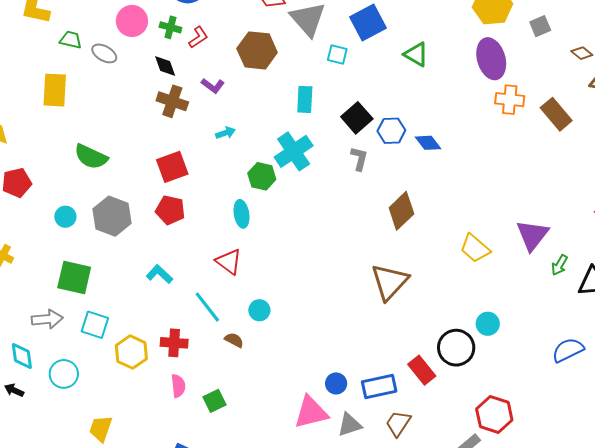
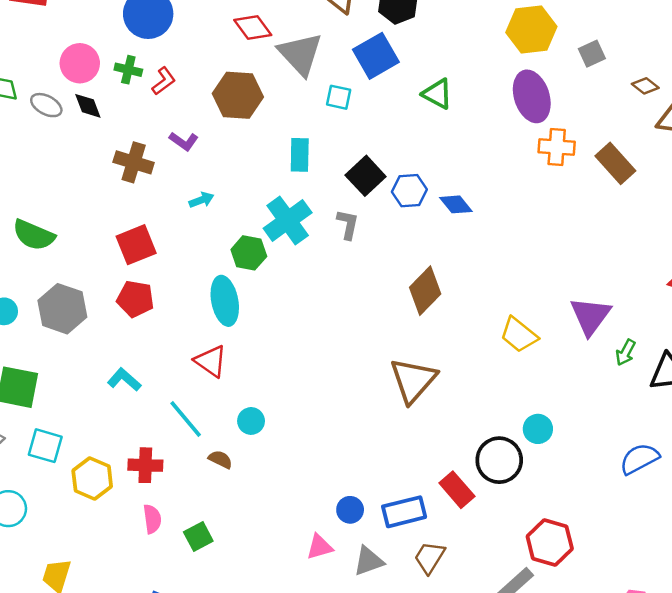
black diamond: (165, 66) -> (88, 106), moved
gray L-shape: (359, 159) -> (348, 224), moved
cyan ellipse: (242, 214) -> (225, 301), size x1.4
pink triangle: (311, 412) -> (320, 547), size x0.6

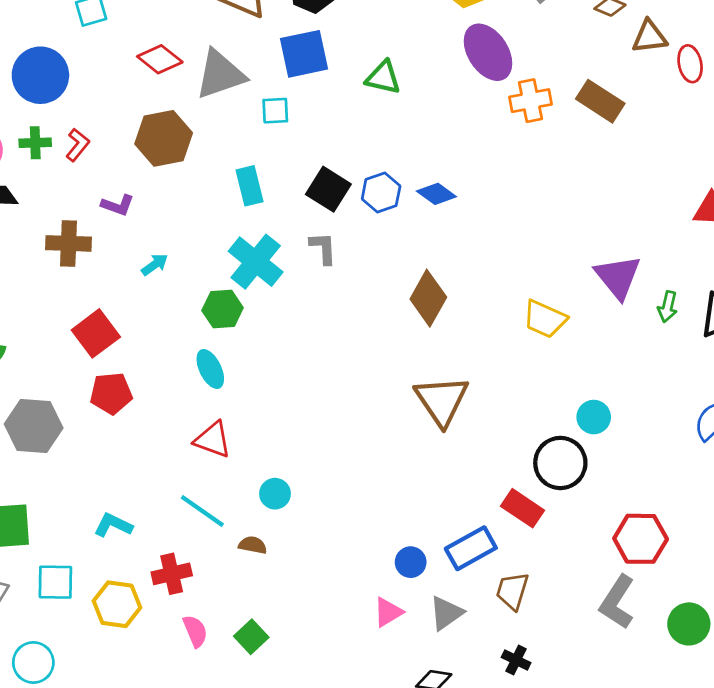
gray triangle: (300, 54) -> (220, 74), turned -51
blue square: (376, 56) -> (304, 54), turned 33
cyan ellipse: (225, 301) -> (210, 369), size x0.7
cyan L-shape: (124, 380) -> (113, 525), moved

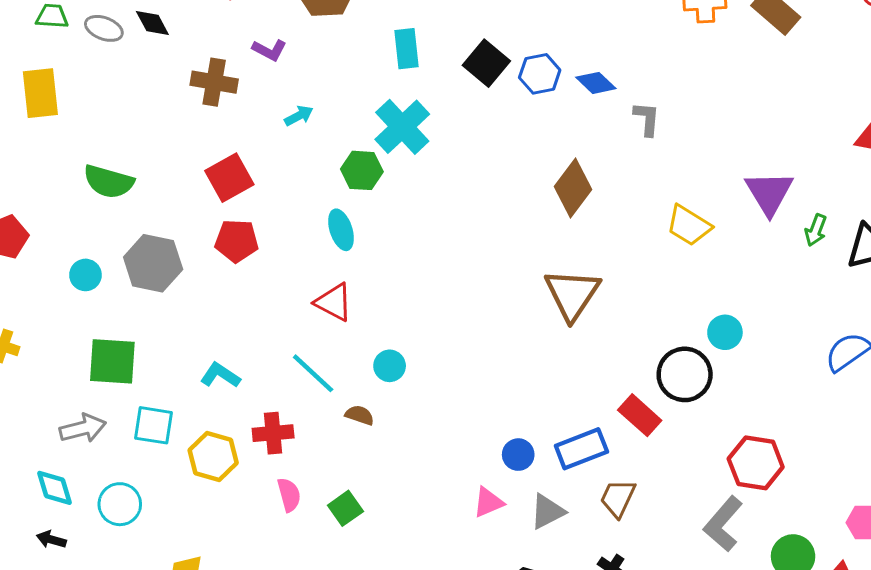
gray L-shape: (323, 248) -> (647, 119), moved

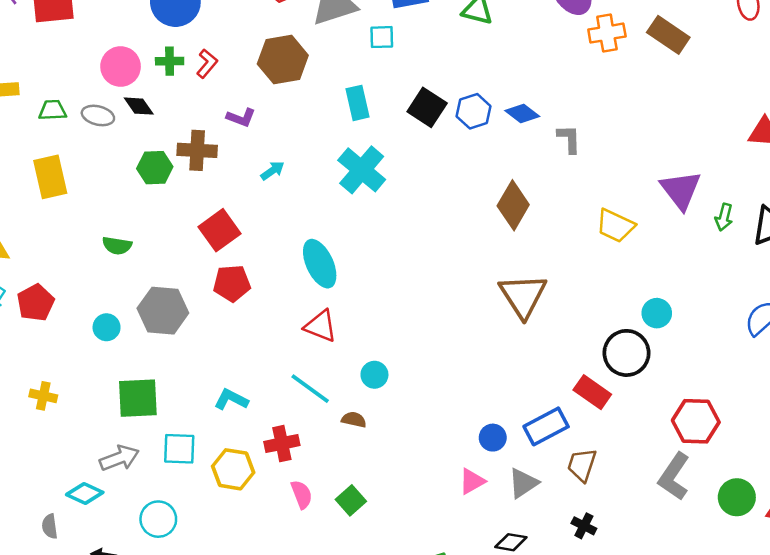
green hexagon: (362, 170) -> (155, 168), moved
green semicircle: (109, 182) -> (117, 246), size x0.7
cyan ellipse: (341, 230) -> (320, 264), size x1.4
cyan diamond: (55, 488) -> (85, 493), moved, turned -42

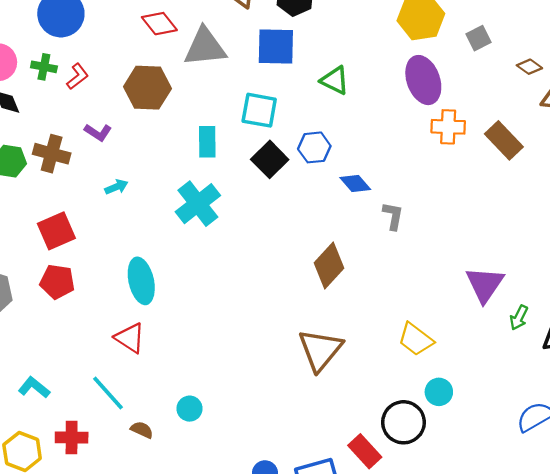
cyan square: (382, 37) -> (259, 110), moved, size x1.5
blue hexagon: (474, 111) -> (314, 147), moved
yellow trapezoid: (615, 226) -> (416, 339), moved
cyan circle: (374, 375) -> (190, 409), moved

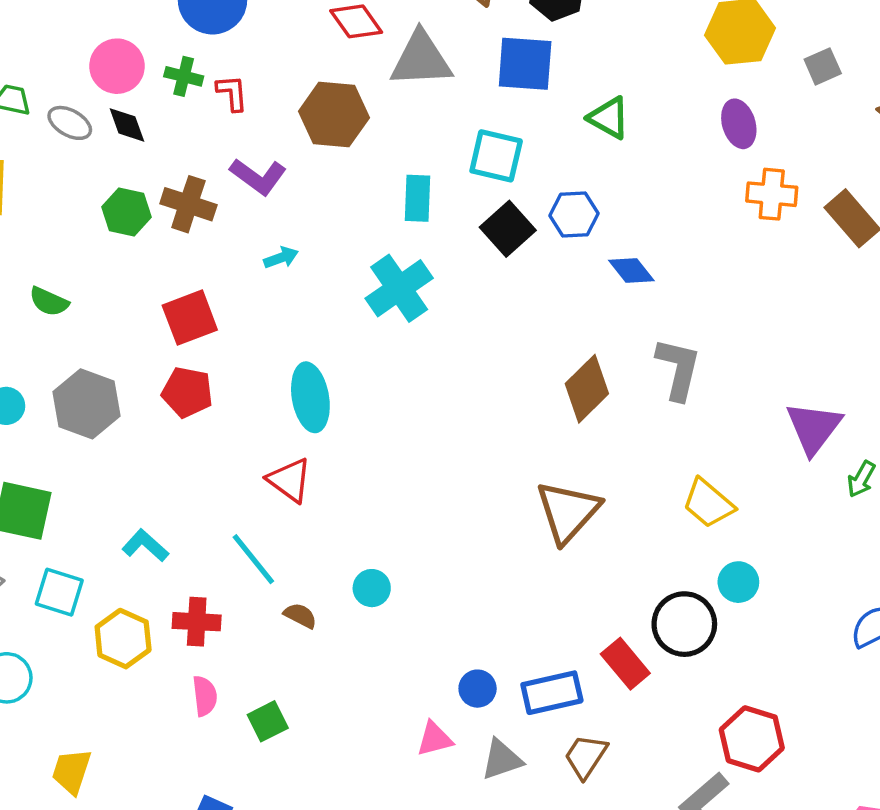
red L-shape: (77, 76) -> (232, 93), turned -60
purple ellipse: (423, 80) -> (739, 124), size x0.7
purple L-shape: (98, 132) -> (258, 176), size x1.4
gray L-shape: (393, 216) -> (678, 369), moved, size x1.5

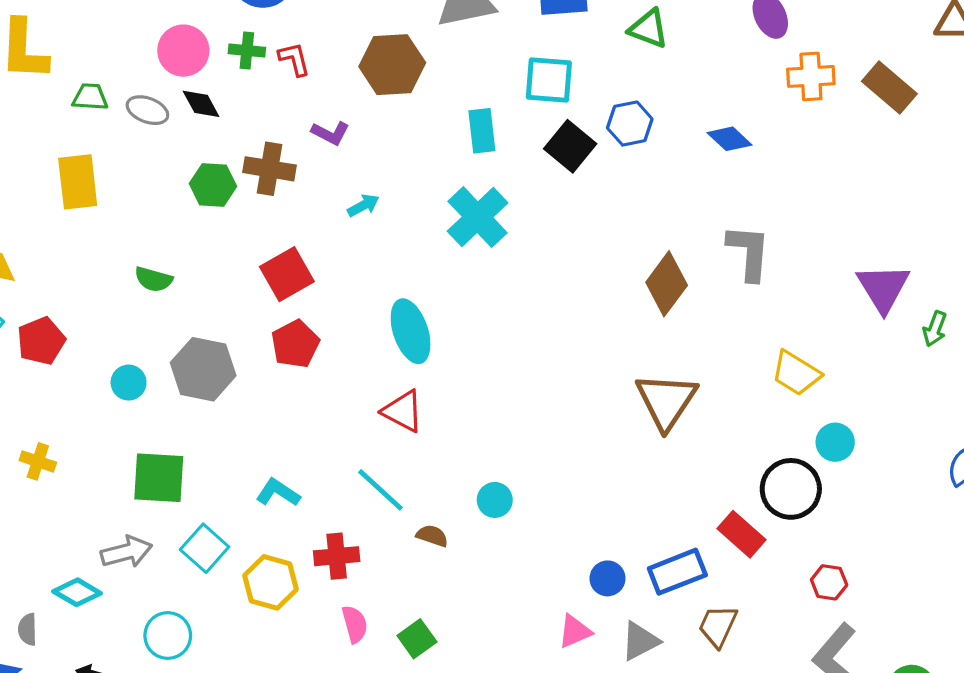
purple L-shape: (258, 176) -> (330, 133), size x0.7
blue diamond: (631, 271) -> (730, 139), moved
red pentagon: (187, 392) -> (295, 344), turned -30
cyan square: (59, 592) -> (205, 548), turned 33
red hexagon: (752, 739) -> (829, 582), moved, size x0.6

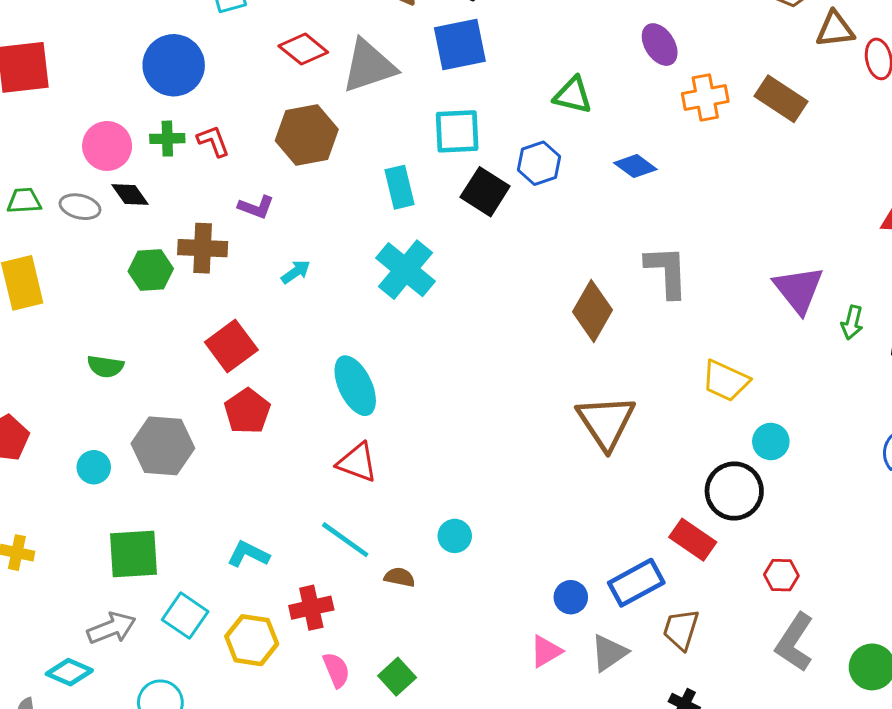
green triangle: (648, 29) -> (573, 95), moved

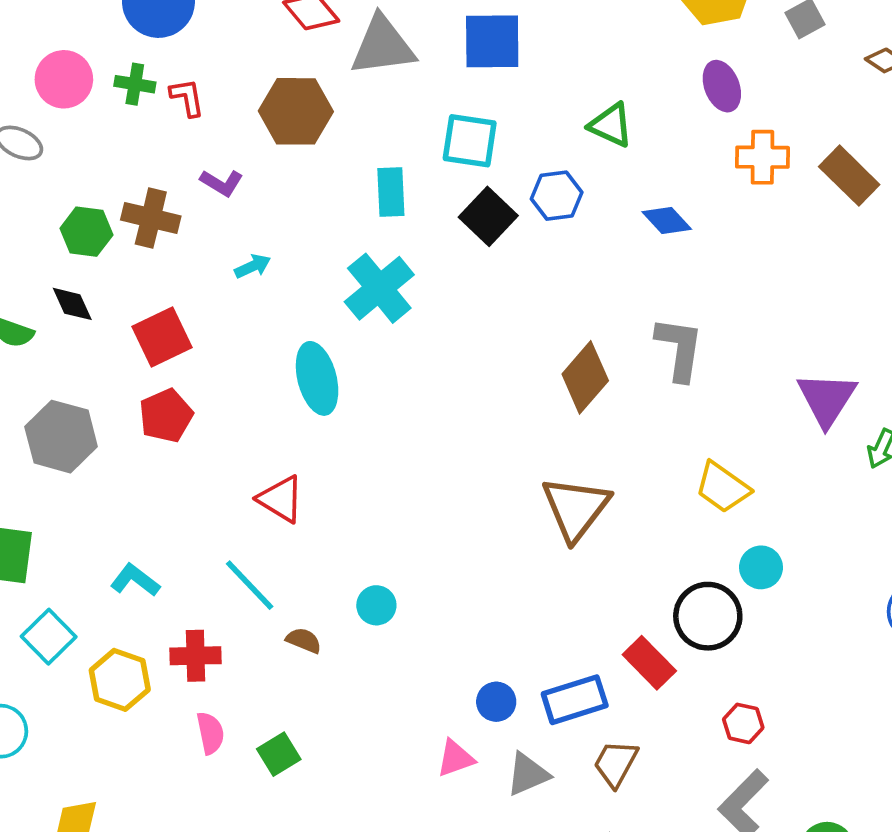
black diamond: (130, 194) -> (72, 304), moved
cyan ellipse: (355, 386) -> (317, 378), moved

